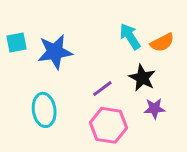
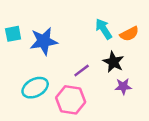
cyan ellipse: (44, 110) -> (35, 88), turned 70
pink hexagon: (109, 125) -> (71, 100), moved

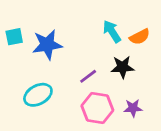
black star: (113, 62) -> (122, 67), turned -30
purple star: (123, 86) -> (133, 108), moved
pink hexagon: (71, 100) -> (97, 108), moved

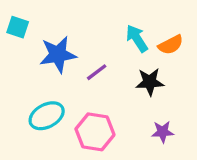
cyan square: (14, 37) -> (18, 27), moved, turned 30
purple line: (88, 76) -> (97, 72), moved
pink hexagon: (97, 108) -> (95, 132), moved

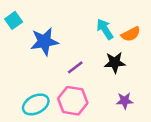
cyan square: (18, 27) -> (14, 20), turned 35
purple line: (97, 72) -> (75, 67), moved
cyan ellipse: (47, 116) -> (36, 104), moved

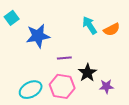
black star: (115, 62) -> (87, 73), moved, turned -30
purple line: (75, 67) -> (64, 58), turned 32

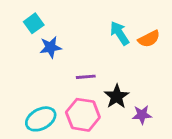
cyan square: (12, 18) -> (34, 23), moved
blue star: (38, 36) -> (51, 47), size x0.7

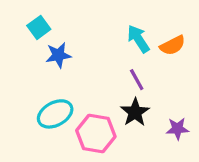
purple line: (86, 77) -> (137, 80), moved, turned 66
purple star: (142, 115) -> (177, 129), moved
cyan ellipse: (41, 119) -> (55, 114), moved

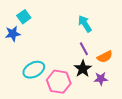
orange semicircle: (173, 45) -> (105, 57), moved
blue star: (58, 55) -> (13, 34), moved
purple star: (177, 129) -> (101, 79), moved

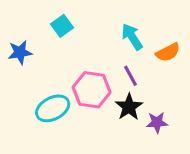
cyan square: (24, 17) -> (62, 26), moved
orange semicircle: (105, 57) -> (168, 52), moved
pink hexagon: (59, 82) -> (92, 90), moved

